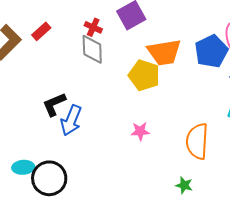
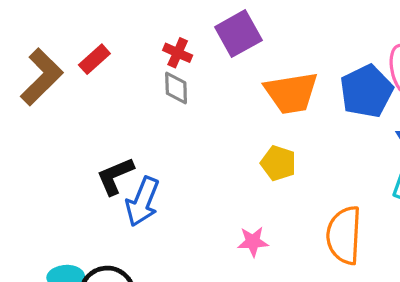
gray diamond: (92, 49) -> (176, 88), size x0.7
yellow pentagon: (144, 75) -> (278, 163), moved, size x0.7
pink star: (140, 131) -> (253, 242), moved

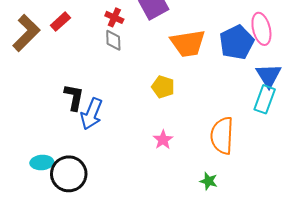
yellow pentagon: (278, 163) -> (163, 87), moved
black L-shape: (115, 176) -> (74, 97), turned 124
pink star: (253, 242) -> (163, 140), turned -30

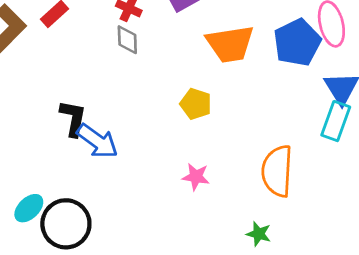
blue arrow: (92, 114) -> (97, 141), turned -76
pink star: (163, 140) -> (196, 177), turned -30
cyan ellipse: (42, 162) -> (29, 208), turned -40

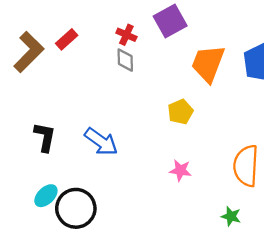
orange trapezoid: (230, 44) -> (208, 63), turned 120
yellow pentagon: (196, 104) -> (180, 112), turned 30
black L-shape: (73, 118) -> (45, 137), moved

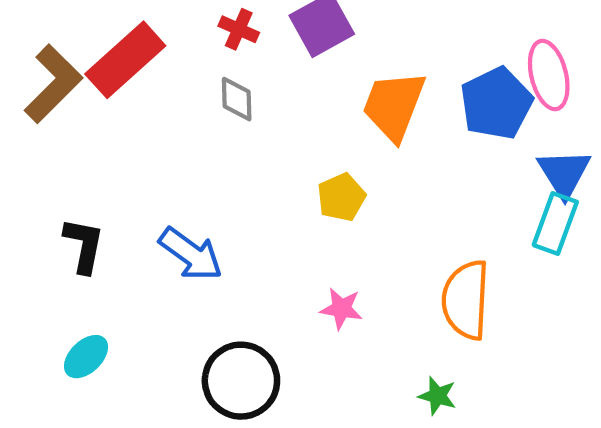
red cross: (126, 35) -> (239, 29), moved
red rectangle: (67, 39) -> (125, 60), size x1.8
black circle: (76, 208) -> (241, 381), moved

